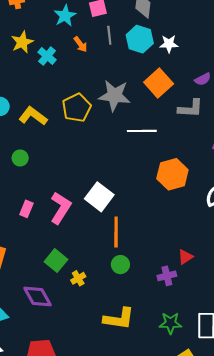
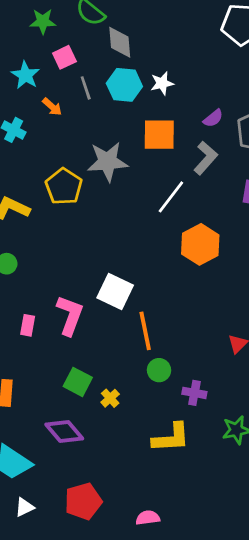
orange square: (159, 83) -> (159, 135), turned -36
gray L-shape: (190, 108) -> (206, 158), turned -40
white line: (142, 131) -> (171, 197), moved, turned -40
purple cross: (167, 276) -> (194, 393), moved, turned 36

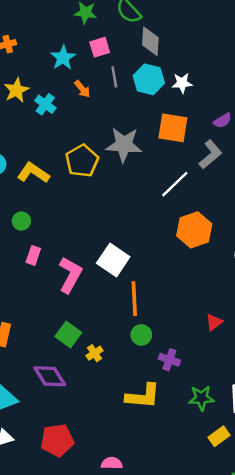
pink rectangle: (28, 325) -> (33, 255), moved

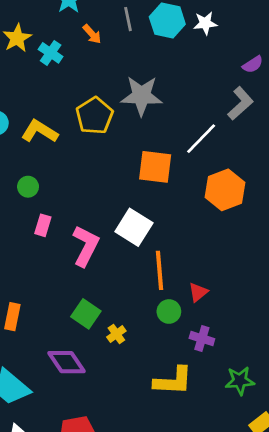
orange square: (173, 128) -> (155, 167), moved
red triangle: (214, 322) -> (198, 292), moved

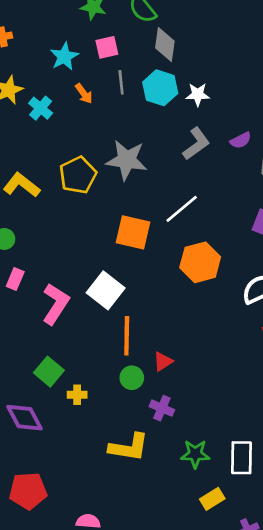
gray L-shape: (240, 103) -> (196, 144), moved
yellow cross: (116, 334) -> (77, 395), turned 30

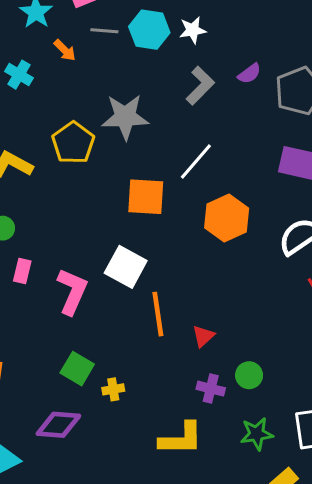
gray line: (121, 82) -> (104, 31), turned -70
green circle: (132, 378) -> (249, 375), moved
purple diamond: (25, 418) -> (58, 425), turned -48

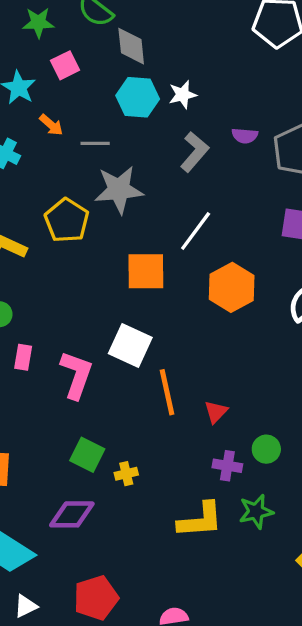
gray line: (104, 31) -> (95, 143), moved
purple semicircle: (249, 74) -> (245, 136), turned 45
green star: (257, 434) -> (256, 512), moved

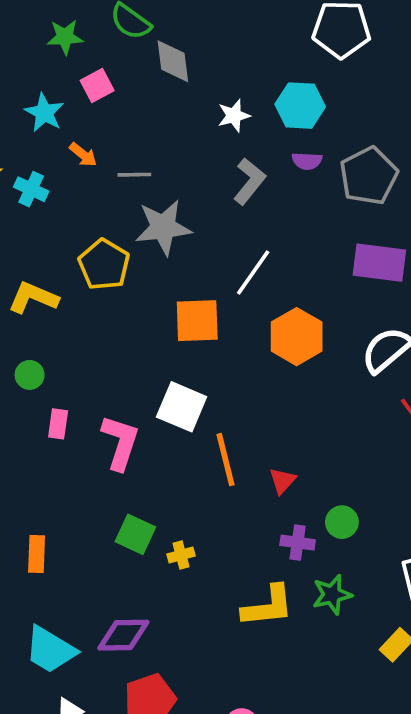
cyan hexagon: (138, 97) -> (300, 106), moved
purple diamond: (72, 514) -> (123, 635), moved

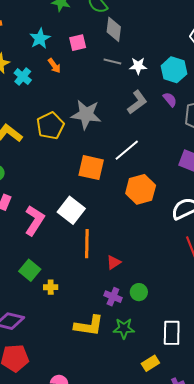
pink square: (97, 86) -> (78, 43), moved
purple semicircle: (307, 161) -> (170, 99), turned -147
gray line: (134, 175) -> (112, 61), moved

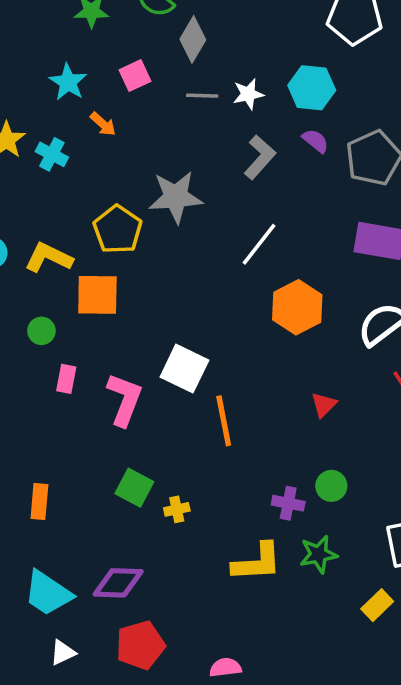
gray diamond: (114, 29) -> (193, 39), turned 35
orange square: (91, 168) -> (97, 295), moved
red triangle: (114, 262) -> (324, 405), moved

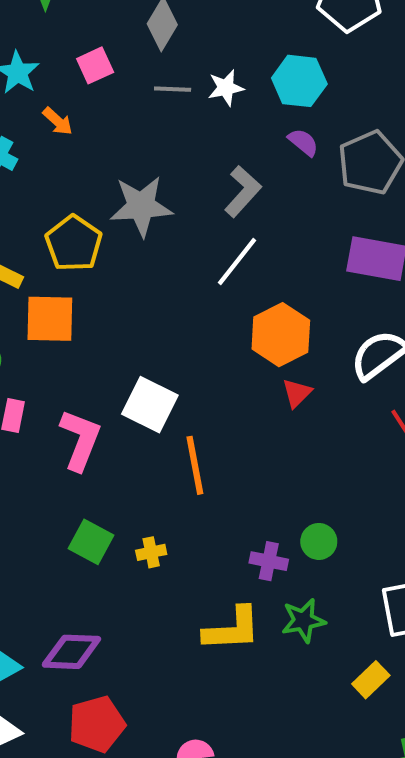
gray L-shape: (260, 157) -> (243, 191), moved
red triangle: (324, 405) -> (297, 393), moved
yellow cross: (177, 509) -> (151, 552), moved

